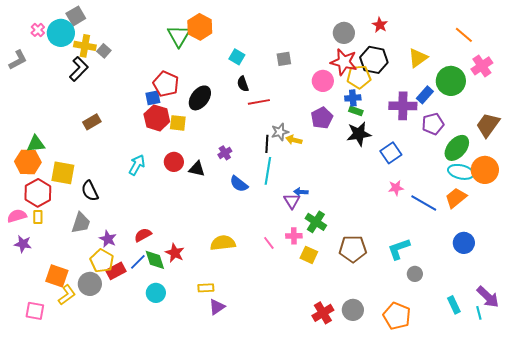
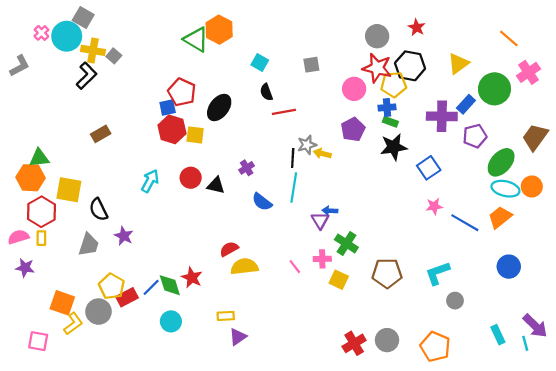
gray square: (76, 16) -> (83, 18), turned -30
green triangle: (179, 36) -> (196, 39), turned -30
orange circle: (485, 170) -> (532, 186), size x0.7
red semicircle: (143, 235) -> (229, 249), moved
purple star: (108, 239) -> (124, 236), moved

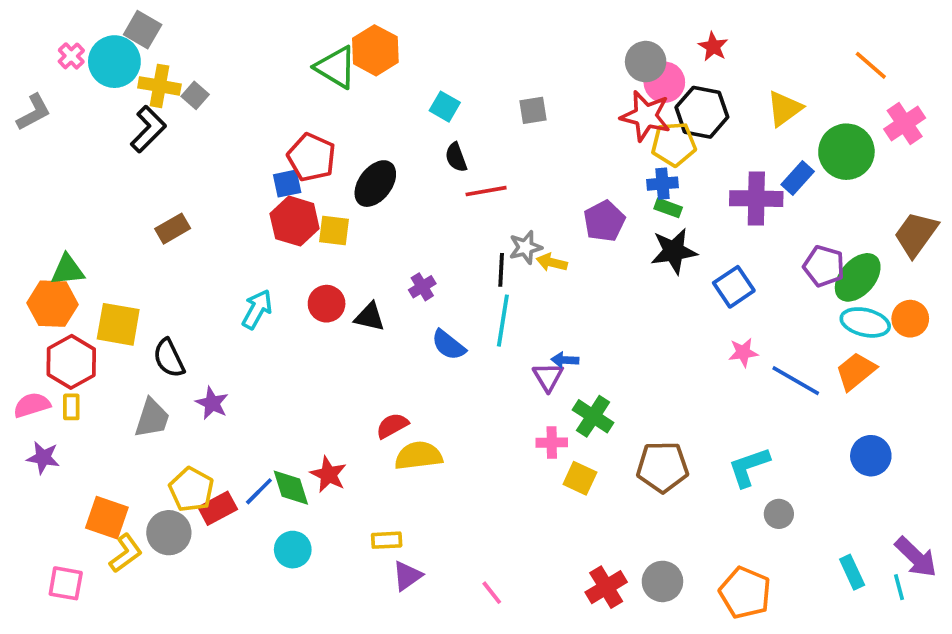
pink circle: (354, 89) -> (664, 82), moved
purple pentagon: (475, 136) -> (824, 266), moved, turned 30
pink line: (295, 267) -> (492, 593), moved

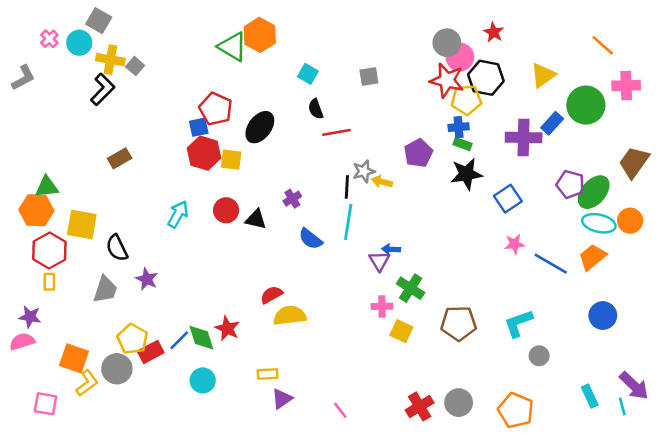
cyan circle: (114, 62) -> (79, 43), size x0.7
pink cross: (905, 123) -> (626, 86), turned 32
pink semicircle: (32, 405) -> (22, 341), moved

